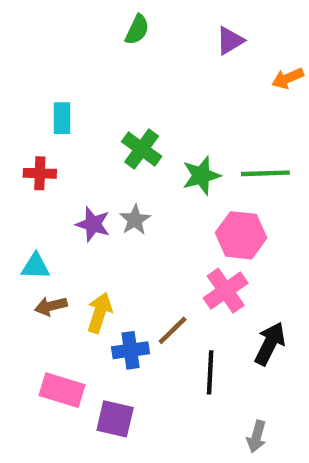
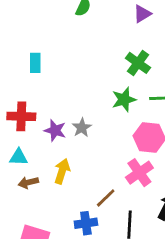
green cross: (142, 149) -> (138, 63), moved
red cross: (40, 173) -> (21, 116), moved, size x1.4
yellow arrow: (100, 313) -> (62, 171), moved
blue cross: (131, 350) -> (86, 223), moved

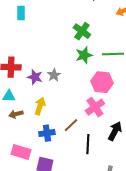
cyan rectangle: (35, 63) -> (21, 13), moved
green cross: (138, 63) -> (82, 31), moved
blue cross: (86, 223) -> (47, 133), moved

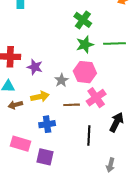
gray star: (54, 75) -> (61, 80), moved
pink hexagon: (102, 82) -> (85, 72), moved
yellow arrow: (40, 106) -> (40, 97), turned 60
brown line: (71, 125) -> (72, 105), moved, turned 42

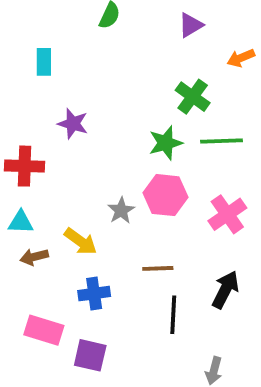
green cross: (83, 20) -> (193, 97), moved
purple star: (35, 67) -> (73, 124), moved
yellow arrow: (40, 97) -> (81, 241), turned 48
pink cross: (96, 98) -> (227, 214), moved
brown line: (72, 105) -> (158, 268), moved

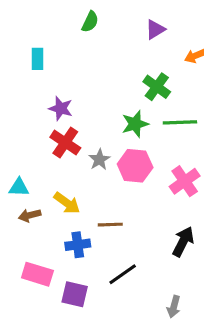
red cross: (25, 166) -> (65, 142), moved, turned 32
gray star: (121, 210) -> (99, 160), moved
brown line: (158, 268) -> (110, 225), moved
black line: (173, 315) -> (123, 274), moved, turned 52

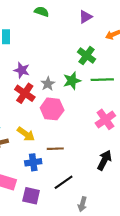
green semicircle: (90, 22) -> (42, 12), turned -96
gray star: (99, 160) -> (48, 84), moved
pink hexagon: (135, 166) -> (52, 109), moved
gray arrow: (174, 307) -> (82, 204), moved

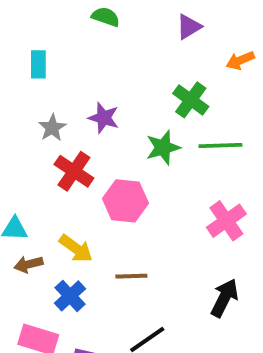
purple star: (22, 70) -> (104, 118), moved
gray star: (48, 84) -> (52, 128), moved
blue cross: (33, 162) -> (70, 296), moved, turned -35

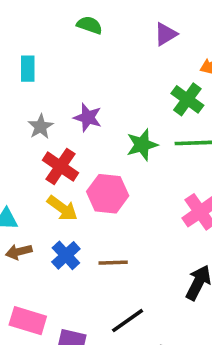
green cross: (191, 100) -> (187, 99), moved
yellow arrow: (76, 248) -> (62, 208), moved
blue cross: (70, 296) -> (66, 255), moved

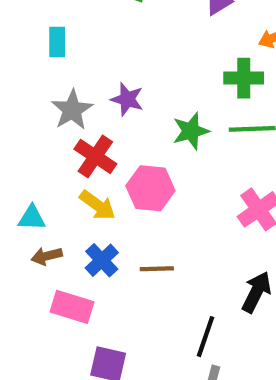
green cross: (187, 99) -> (244, 78), turned -36
gray star: (41, 127) -> (72, 110), size x1.4
pink rectangle: (28, 321) -> (72, 307), moved
black line: (128, 321) -> (206, 337), moved, turned -36

